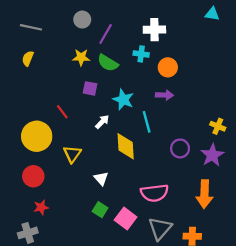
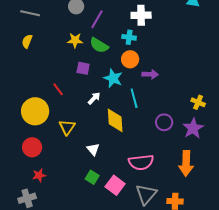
orange circle: (168, 67) -> (130, 59), moved

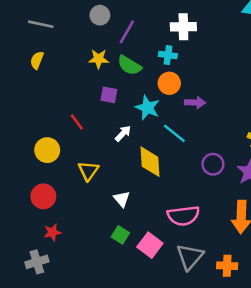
cyan line: (134, 98) -> (174, 133), turned -36
yellow circle: (35, 111) -> (47, 150), size x0.7

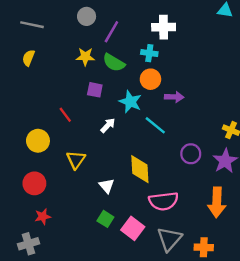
yellow diamond: (150, 162) -> (140, 169), moved

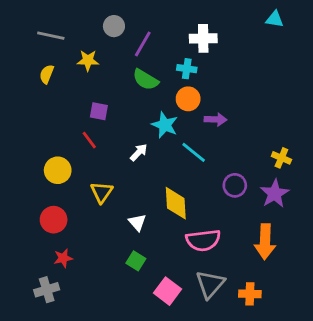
yellow star: (85, 57) -> (88, 60), moved
purple square: (95, 90) -> (99, 111), moved
pink square: (133, 228) -> (168, 291), moved

